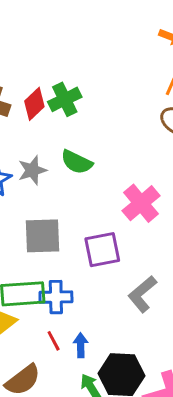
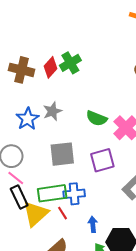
green semicircle: (77, 162) -> (97, 118), moved
red line: (54, 341) -> (63, 213), moved

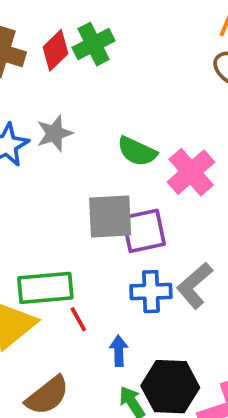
gray square: (62, 154) -> (110, 216), moved
blue cross: (74, 194) -> (151, 292), moved
red line: (63, 213) -> (78, 319), moved

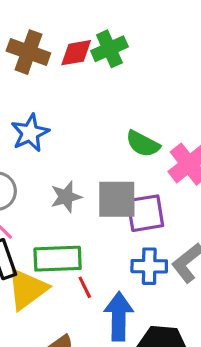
red diamond: (56, 50) -> (76, 53), turned 32
gray star: (55, 133) -> (66, 197), moved
blue arrow: (119, 351) -> (119, 316), size x1.8

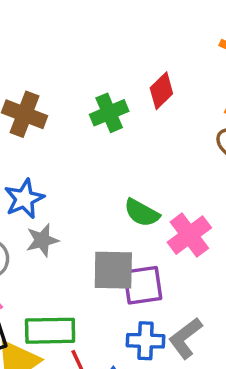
red diamond: (76, 53) -> (161, 91), moved, turned -36
gray star: (66, 197) -> (42, 240), moved

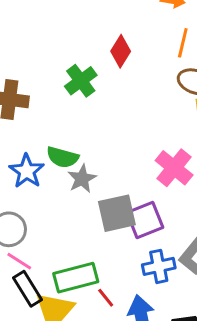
green semicircle: (142, 213) -> (62, 157), moved
gray star: (42, 240) -> (82, 179), moved

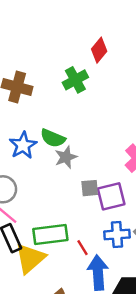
red diamond: (121, 51) -> (99, 50), moved
gray square: (117, 213) -> (90, 188), size x0.6
red line: (106, 298) -> (82, 248), moved

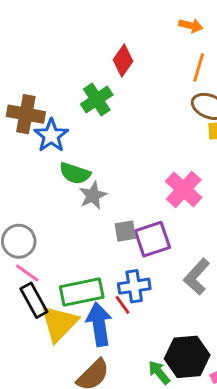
blue star: (23, 145) -> (51, 136), moved
blue cross: (117, 234) -> (134, 286), moved
blue arrow: (98, 273) -> (99, 324), moved

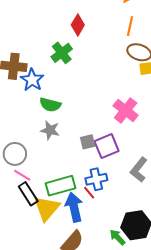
gray star: (93, 195) -> (50, 130), moved, turned -30

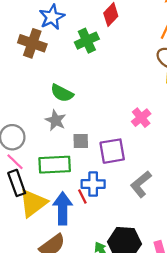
blue star: (32, 80) -> (52, 17), moved
pink cross: (126, 110) -> (141, 118), size x0.7
gray square: (88, 142) -> (81, 141), moved
green rectangle: (61, 186) -> (55, 165), moved

